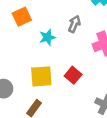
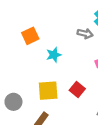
gray arrow: (74, 24) -> (85, 34), moved, turned 80

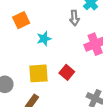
gray arrow: (85, 34) -> (74, 18), turned 72

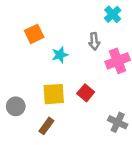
gray arrow: (74, 18) -> (94, 41), moved

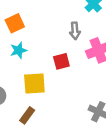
cyan star: (60, 55) -> (18, 50), moved
red square: (86, 93) -> (61, 61), moved, turned 35

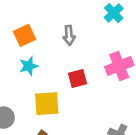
gray arrow: (75, 31) -> (69, 35), moved

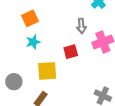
gray arrow: (69, 35) -> (81, 26), moved

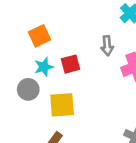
red square: (71, 52) -> (71, 64), moved
gray circle: (14, 82) -> (28, 89), moved

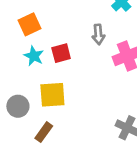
cyan star: (44, 67) -> (34, 56), turned -30
gray circle: (28, 89) -> (18, 106), moved

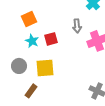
gray circle: (18, 106) -> (19, 66), moved
brown rectangle: (44, 132) -> (31, 91), moved

